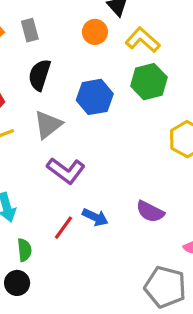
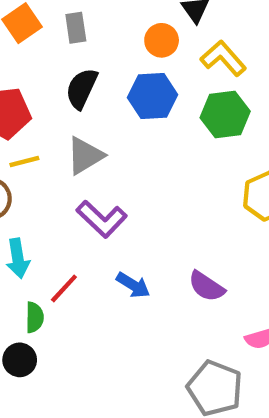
blue hexagon: (95, 97) -> (153, 96), moved
red line: (63, 228) -> (64, 288), moved

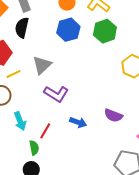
black semicircle: (82, 89) -> (22, 28), moved

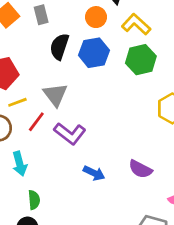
black semicircle: (22, 28) -> (59, 47), moved
gray triangle: (42, 65) -> (55, 95), turned -30
red line: (45, 131) -> (36, 122), moved

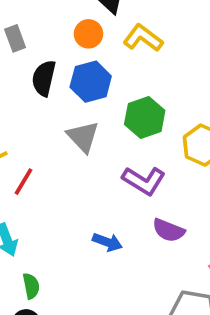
green hexagon: (141, 60) -> (145, 117), moved
gray triangle: (55, 95) -> (83, 137), moved
purple L-shape: (70, 133) -> (144, 181), moved

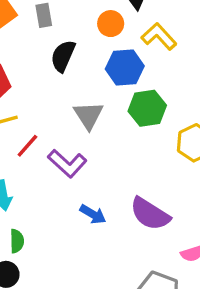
blue hexagon: (91, 82) -> (125, 67), moved
purple L-shape: (144, 181) -> (67, 163), moved
purple semicircle: (169, 230) -> (150, 214), size x1.4

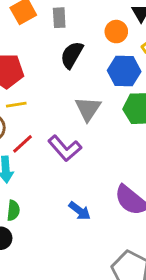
red line: (27, 146) -> (23, 144), moved
blue arrow: (93, 214) -> (80, 211), moved

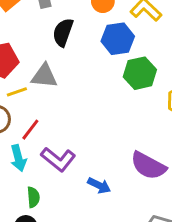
gray triangle: (88, 109) -> (44, 76), moved, turned -48
purple L-shape: (65, 148) -> (58, 159), moved

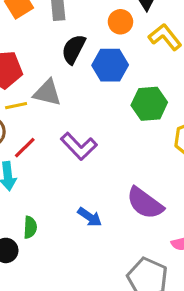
blue hexagon: (118, 39) -> (110, 65), moved
purple L-shape: (58, 159) -> (79, 146), moved
green semicircle: (33, 197) -> (30, 227), moved

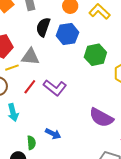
red line: (25, 148) -> (30, 87), moved
blue arrow: (90, 217) -> (53, 134), moved

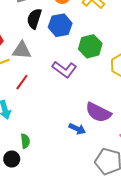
purple L-shape: (55, 88) -> (64, 69), moved
blue arrow: (53, 134) -> (77, 129), moved

